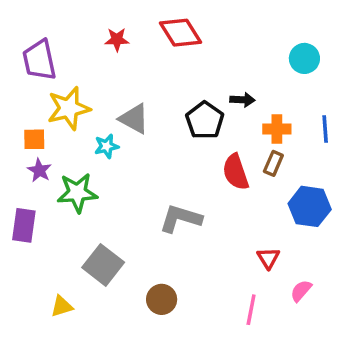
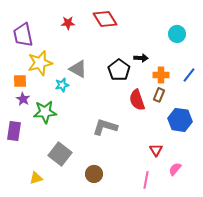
blue line: (325, 129) -> (189, 75), turned 42

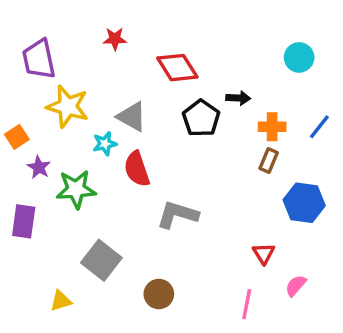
red diamond: (105, 19) -> (177, 68), moved
yellow star: (40, 63) -> (68, 106), turned 30
orange square: (20, 81) -> (17, 137), moved, turned -32
red semicircle: (137, 100) -> (137, 169), moved

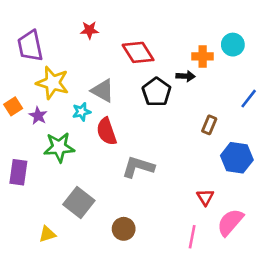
orange cross: (272, 127) -> (203, 56), moved
purple star: (39, 167) -> (38, 116), moved
pink semicircle: (296, 286) -> (230, 222), size x1.6

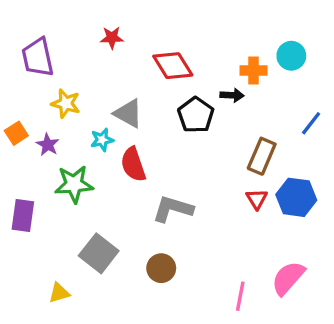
yellow star: (53, 83) -> (66, 103), size x0.7
brown rectangle: (209, 125) -> (262, 156), size x1.5
red triangle: (205, 197) -> (257, 199), moved
brown circle: (124, 229) -> (161, 268), moved

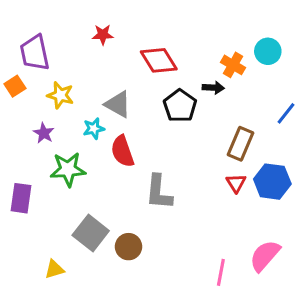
orange cross: (253, 71) -> (233, 65), turned 30
orange square: (16, 133) -> (15, 86), moved
gray L-shape: (173, 209) -> (159, 192), turned -102
brown circle: (161, 268) -> (129, 247), moved

